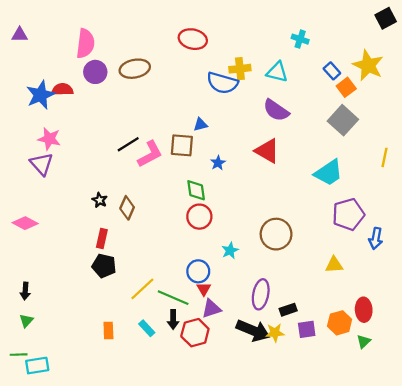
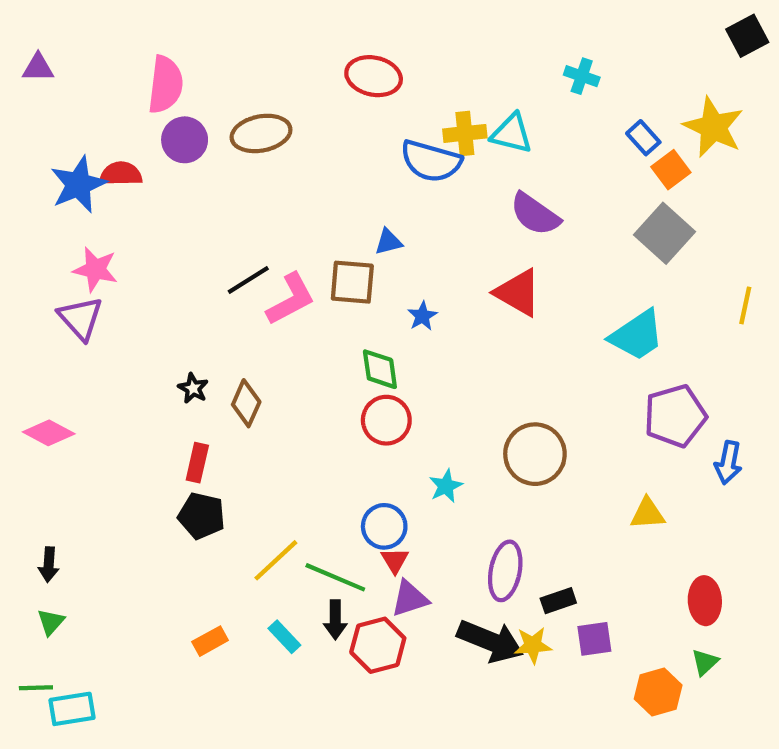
cyan triangle: (277, 72) -> (512, 133), moved
orange hexagon: (340, 323) -> (658, 692), moved
orange rectangle: (108, 330) -> (210, 641), turned 63

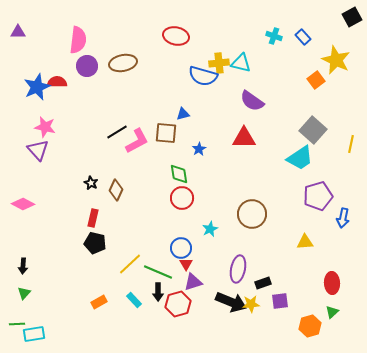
blue rectangle: (643, 138) -> (303, 37), moved
gray square: (665, 233) -> (313, 130), moved
red triangle: (518, 293) -> (244, 138), turned -30

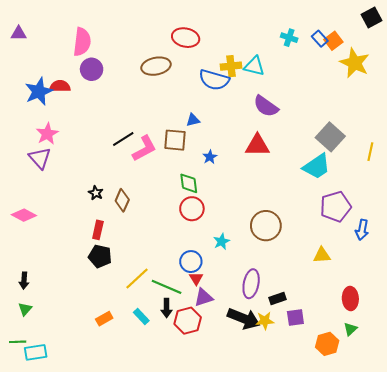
brown ellipse: (123, 63) -> (156, 66), moved
orange square: (316, 80) -> (333, 41), moved
pink star: (45, 127) -> (47, 134), turned 30

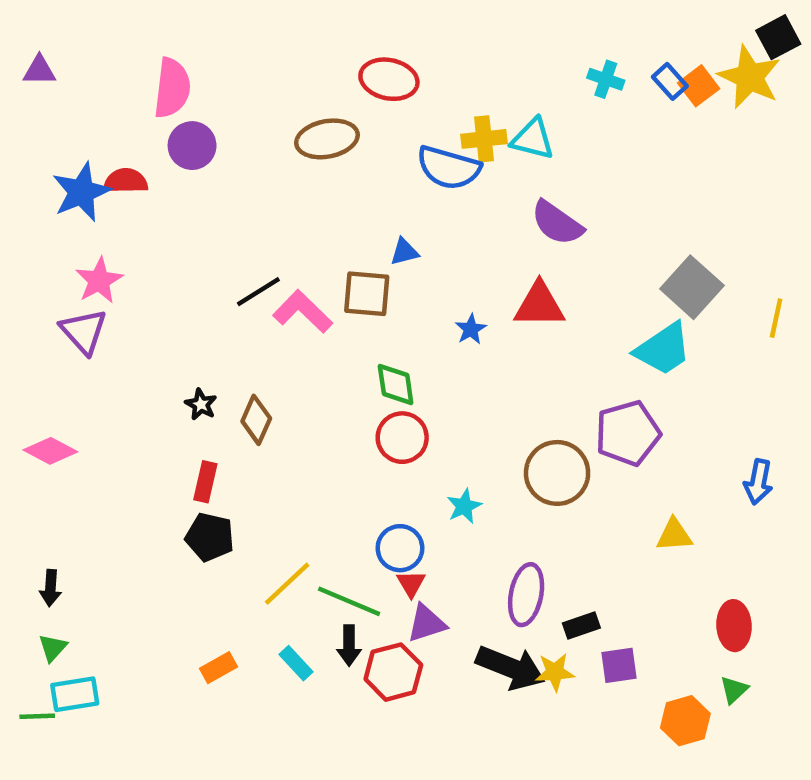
yellow star: (355, 63) -> (749, 77), moved
pink L-shape: (144, 149) -> (303, 311), turned -108
blue star: (210, 157) -> (471, 329), moved
purple pentagon: (336, 207) -> (628, 433), moved
cyan rectangle: (36, 352) -> (75, 694), moved

